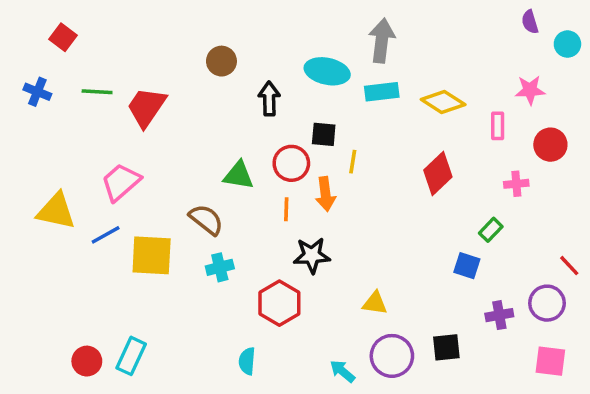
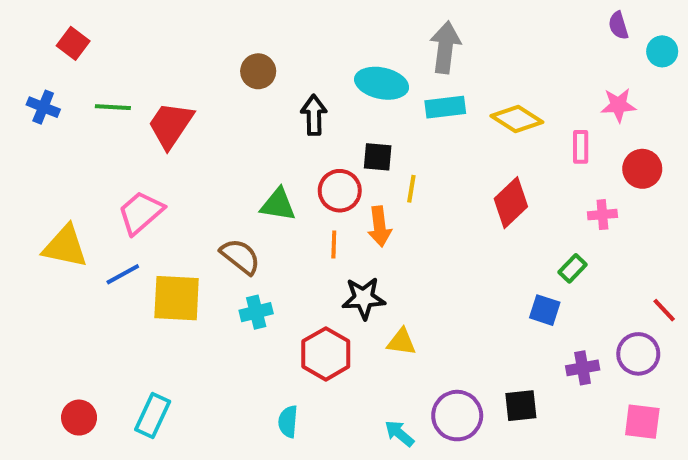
yellow triangle: (375, 303) -> (401, 342), moved
red circle: (87, 361) -> (79, 418), moved

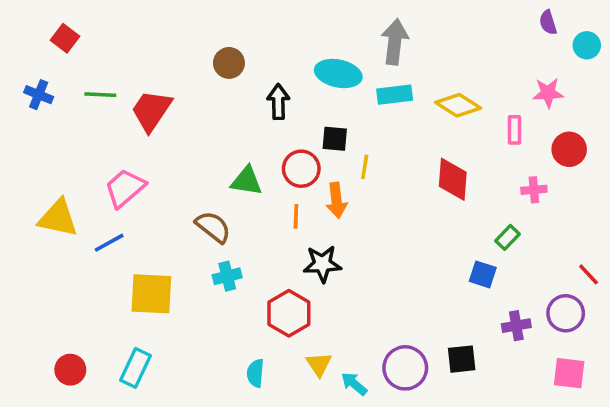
red diamond: (511, 203) -> (453, 179), turned -42
yellow square: (177, 298) -> (151, 294), moved
yellow triangle: (401, 342) -> (319, 364), moved, turned 48

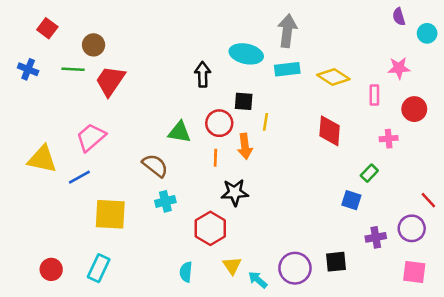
brown circle: (229, 63) -> (94, 45), moved

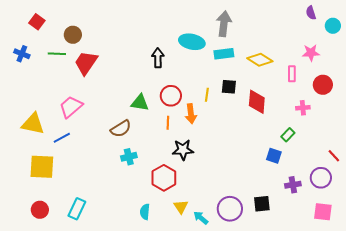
black square: (244, 101) -> (229, 87), moved
brown semicircle: (155, 165) -> (121, 129), turned 110
yellow square: (110, 214) -> (42, 167), moved

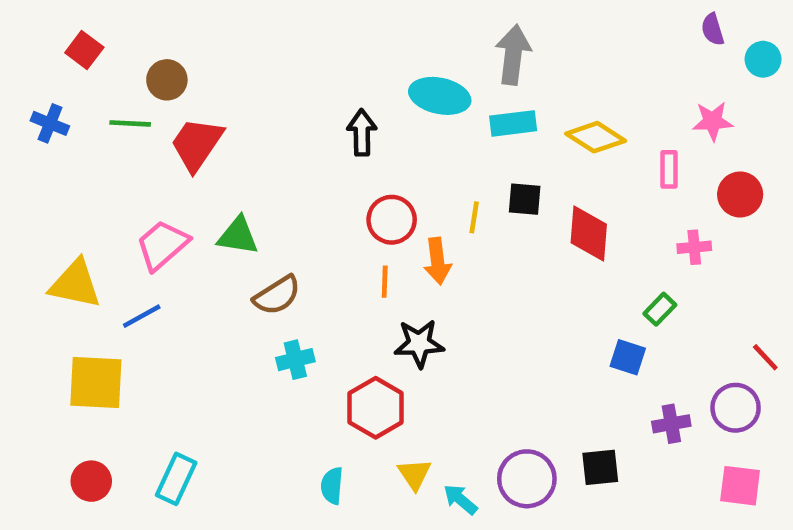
green triangle: (140, 103) -> (238, 236), moved

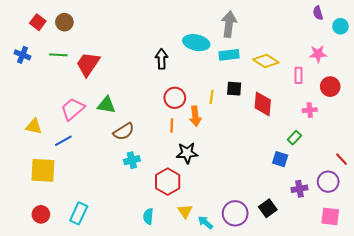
brown circle: (167, 80) -> (64, 22), moved
yellow triangle: (75, 284) -> (34, 126), size x0.7
black square: (600, 467) -> (268, 208), turned -30

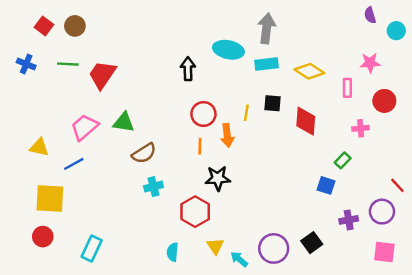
red circle: (41, 214) -> (43, 237), moved

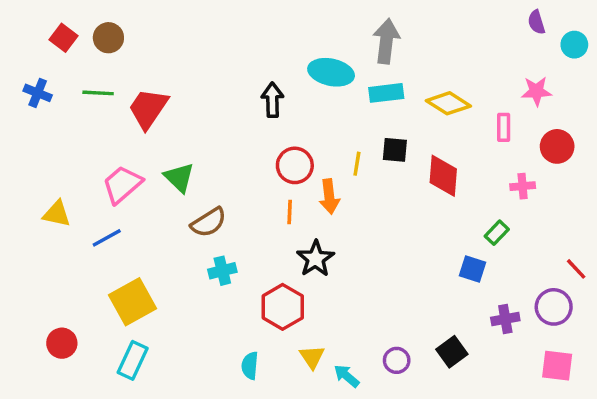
green triangle: (124, 122) -> (179, 177), turned 35
black star: (218, 178) -> (316, 259), turned -30
yellow square: (50, 198) -> (133, 302), moved, turned -32
purple circle: (274, 248) -> (397, 360), size x0.6

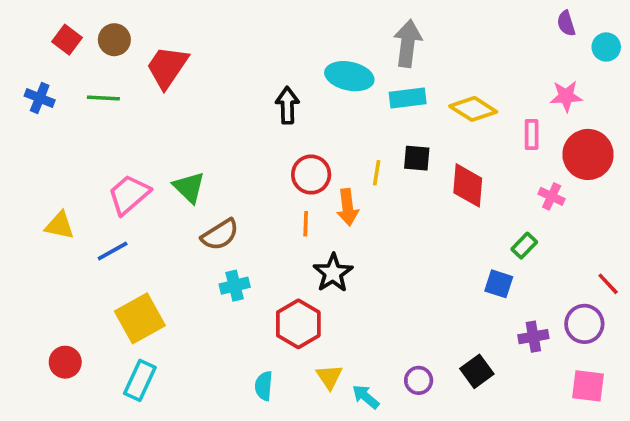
red trapezoid: (148, 108) -> (167, 67), moved
red circle: (557, 146) -> (588, 154), size x1.4
pink cross: (523, 186) -> (552, 196), turned 30

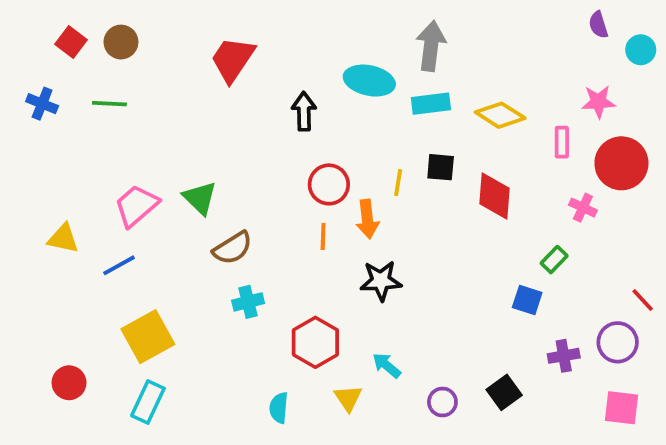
red trapezoid: (167, 67) -> (233, 59), moved
black star: (333, 273) -> (381, 281), moved, turned 30
cyan arrow: (366, 397) -> (387, 365), moved

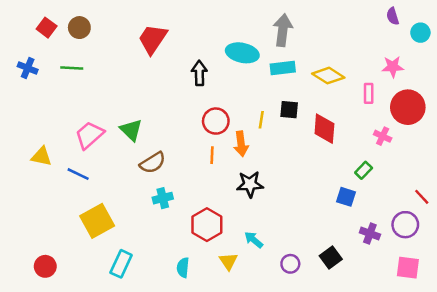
blue line: (119, 265) -> (78, 174), turned 55
purple cross: (564, 356) -> (370, 233), turned 30
red circle: (69, 383) -> (45, 266), moved
cyan rectangle: (148, 402) -> (121, 264), moved

